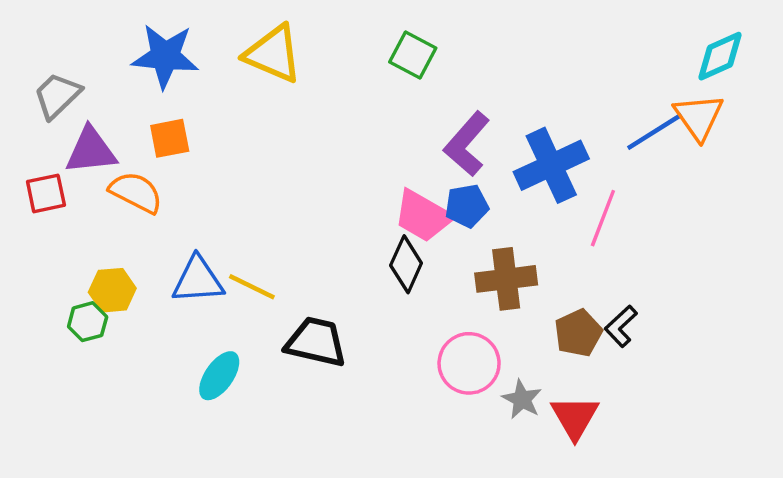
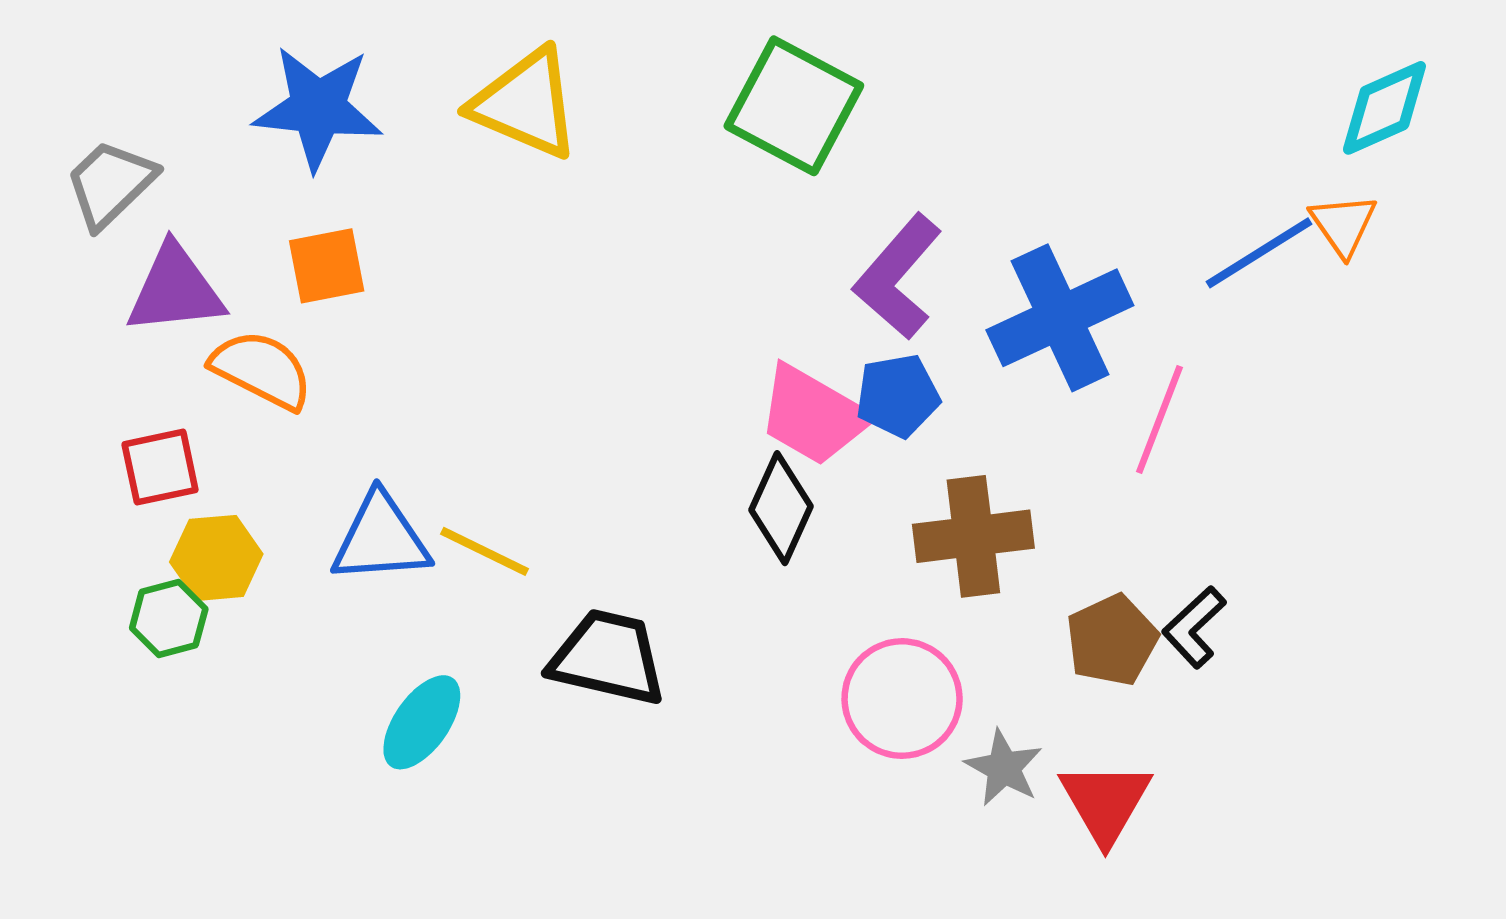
green square: (413, 55) -> (794, 106), size x1.5
orange triangle: (699, 117) -> (1343, 225), size x0.7
red square: (46, 193) -> (160, 467), moved

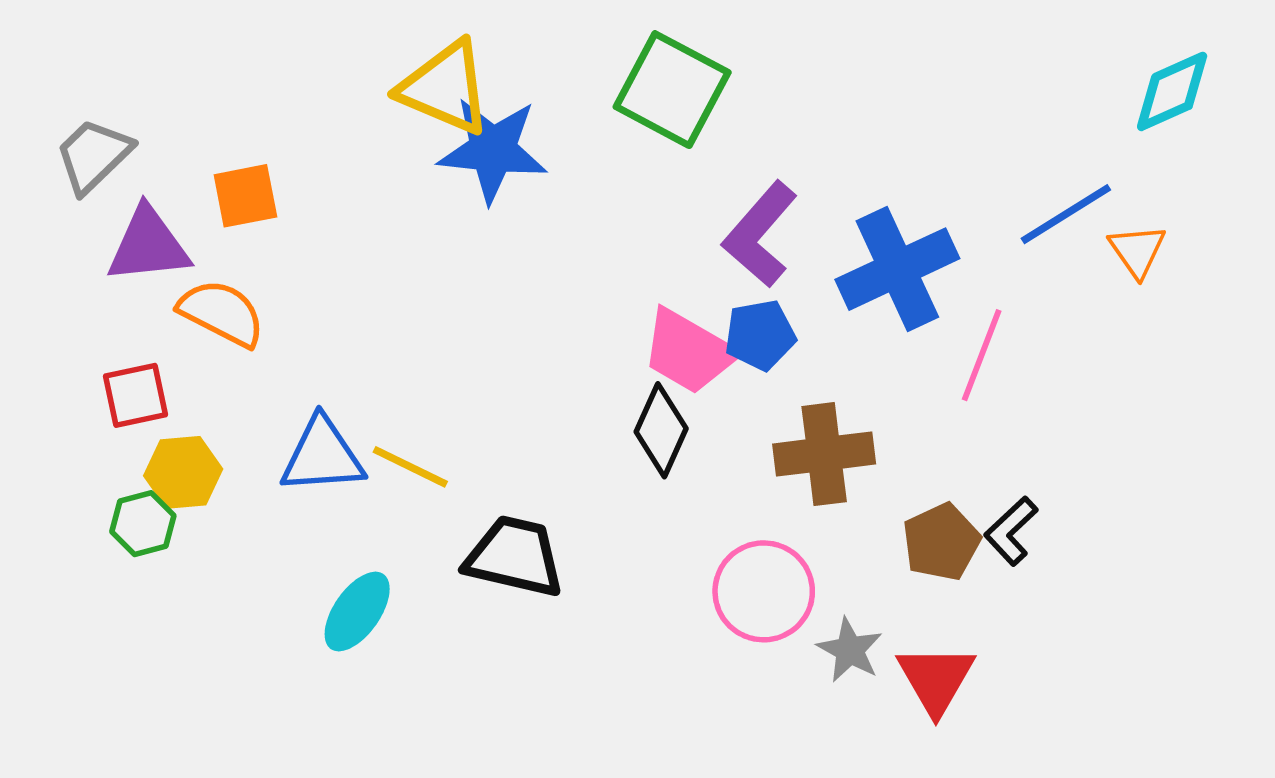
blue star: (318, 108) -> (493, 150), moved
orange triangle: (1343, 225) -> (1137, 251), moved
orange square: (327, 266) -> (245, 196), moved

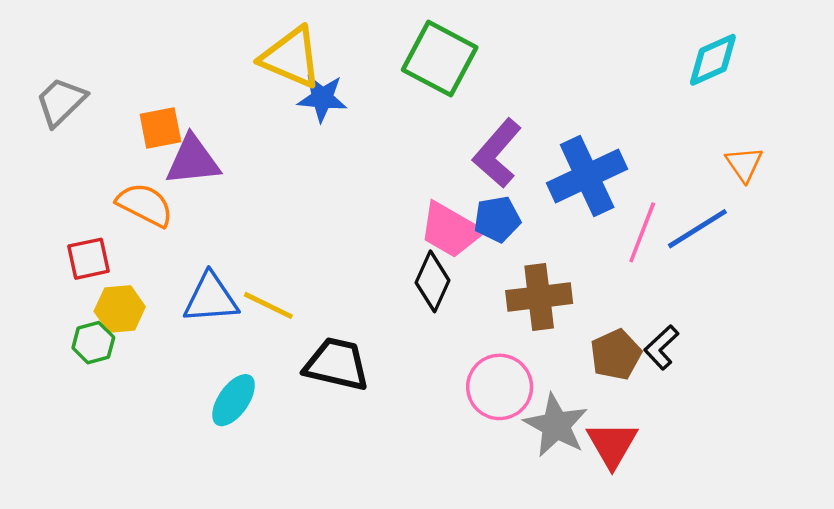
cyan diamond: (1172, 91) -> (713, 60), moved
blue star: (493, 150) -> (322, 98), size x0.7
blue line: (1066, 214) -> (697, 229), moved
purple triangle: (148, 245) -> (193, 160), moved
gray star: (850, 650) -> (556, 425), size x1.5

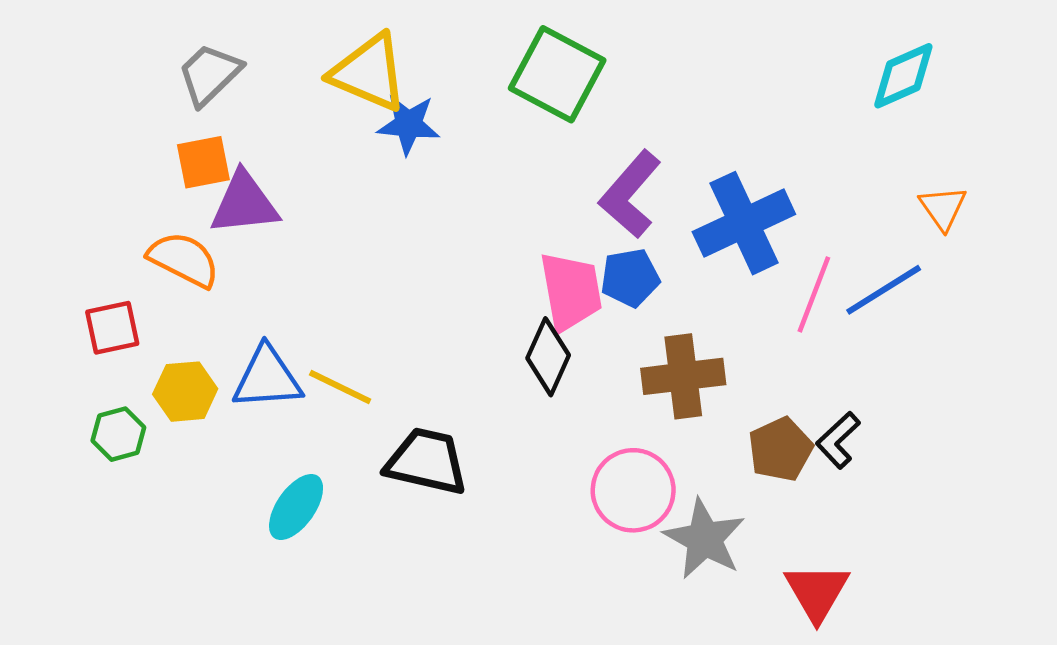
gray trapezoid: (61, 102) -> (209, 74), moved
pink trapezoid: (450, 230) -> (571, 291), turned -130
yellow hexagon: (120, 309) -> (185, 392), moved
red triangle: (612, 444) -> (817, 592), moved

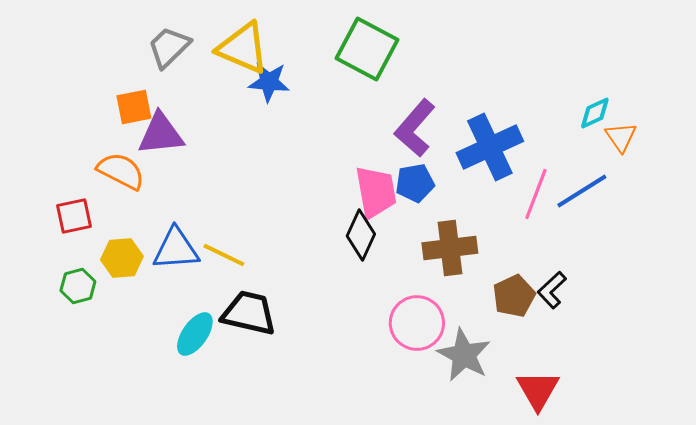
gray trapezoid: (209, 74) -> (169, 47), moved
cyan diamond: (903, 76) -> (595, 113), moved, size x0.7
black trapezoid: (427, 461) -> (249, 313), moved

